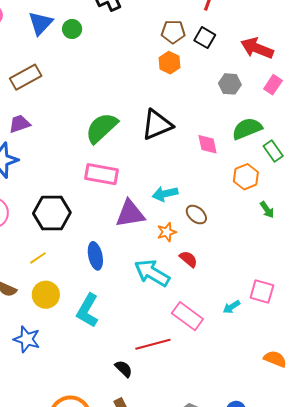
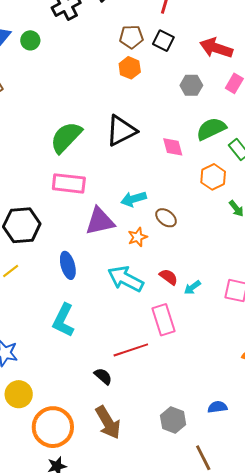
red semicircle: (188, 259) -> (169, 277), moved
yellow circle: (46, 295) -> (19, 394), moved
cyan arrow: (231, 307) -> (192, 287), moved
pink rectangle: (187, 316) -> (164, 320), turned 40

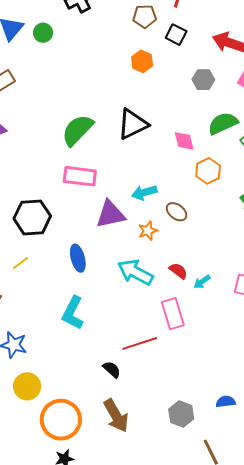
brown pentagon: (131, 37) -> (145, 16), moved
orange hexagon: (213, 177) -> (208, 171), moved

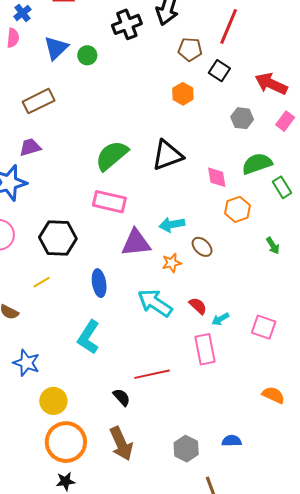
pink rectangle: (173, 314) -> (205, 349), moved
yellow circle: (27, 386) -> (53, 401), moved

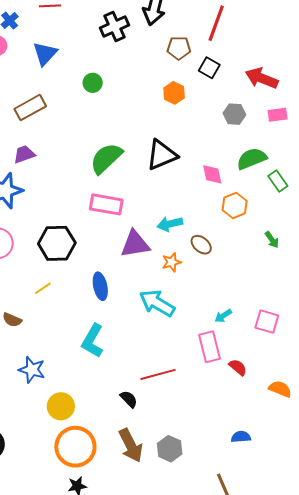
green circle: (87, 55) -> (93, 83), moved
pink rectangle: (285, 121) -> (278, 115), turned 48
red semicircle: (198, 306) -> (238, 367), moved
gray hexagon: (186, 449) -> (170, 449), moved

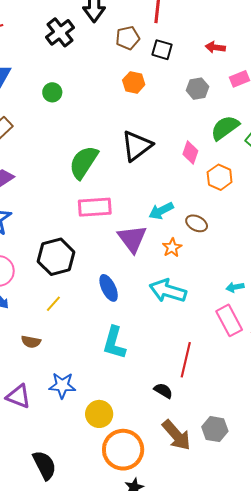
red arrow: (262, 78) -> (215, 47), size x0.6
pink diamond: (212, 174) -> (190, 152), turned 45
purple triangle: (135, 244) -> (132, 239), turned -44
cyan arrow: (223, 316) -> (235, 287), turned 36
red line: (158, 374) -> (186, 360), turned -48

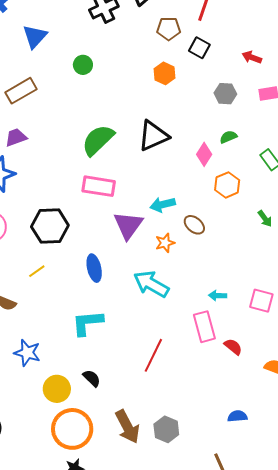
green semicircle: (225, 128) -> (228, 137), moved, size x0.6
cyan L-shape: (114, 343) -> (87, 323), turned 56
black semicircle: (163, 391) -> (92, 378), moved

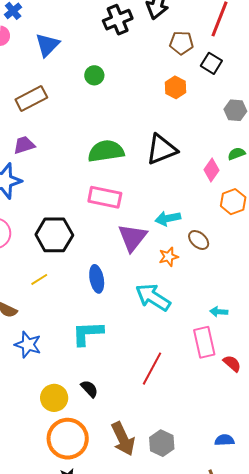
green semicircle: (98, 140) -> (106, 151), turned 33
blue star: (27, 353) -> (28, 345), moved
blue semicircle: (237, 416) -> (224, 440), moved

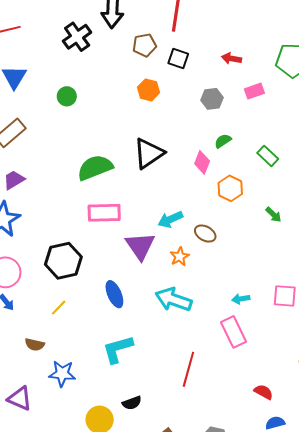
red semicircle: (232, 363) -> (263, 392), moved
black semicircle: (89, 389) -> (132, 403), turned 126

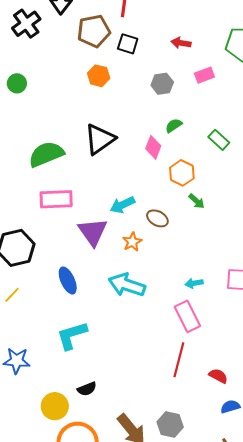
brown pentagon: (144, 45) -> (94, 31), size x1.4
green arrow: (273, 215) -> (197, 201), moved
red line: (188, 369) -> (179, 360), moved

